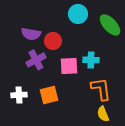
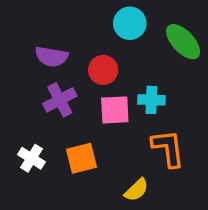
red circle: (53, 41) -> (103, 70), moved
white cross: (19, 95) -> (31, 158), turned 35
yellow semicircle: (103, 114) -> (136, 190), moved, turned -112

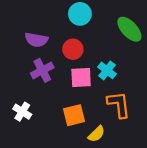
cyan circle: (130, 23) -> (80, 14), moved
cyan cross: (151, 100) -> (107, 70), turned 36
orange square: (81, 158) -> (74, 115), moved

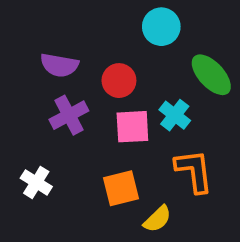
cyan circle: (80, 14) -> (161, 27), moved
green ellipse: (129, 29) -> (211, 75), moved

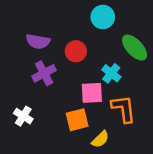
pink square: (132, 127) -> (92, 93), moved

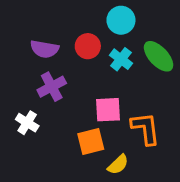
red circle: (76, 51) -> (88, 46), moved
cyan cross: (111, 73) -> (121, 59), moved
white cross: (23, 116) -> (27, 123), moved

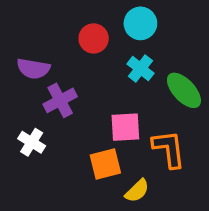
red circle: (88, 46) -> (94, 38), moved
purple semicircle: (44, 49) -> (33, 69), moved
green ellipse: (159, 56) -> (184, 90), moved

